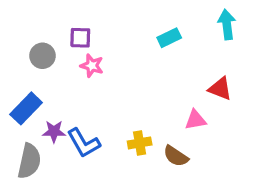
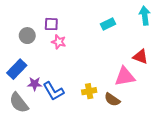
pink triangle: (195, 120) -> (125, 77), size x1.5
gray semicircle: (29, 161) -> (19, 103), turned 130

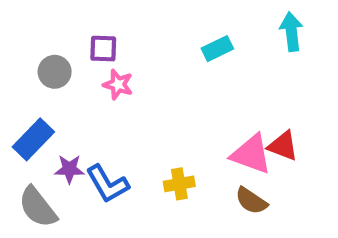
red triangle: (141, 57) -> (283, 146), moved
pink triangle: (125, 77) -> (251, 154), turned 30
brown semicircle: (112, 100) -> (251, 201), moved

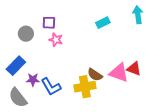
yellow cross: (179, 184) -> (85, 87), size x1.5
brown semicircle: (251, 201) -> (95, 75), moved

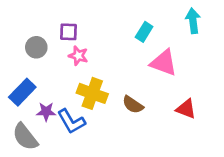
cyan rectangle: (103, 23) -> (144, 32), turned -32
red triangle: (134, 69) -> (186, 109), moved
pink triangle: (119, 73) -> (164, 63), moved
yellow cross: (85, 87) -> (92, 93), moved, turned 30

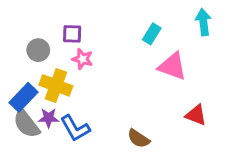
yellow cross: (92, 93) -> (56, 85), moved
brown semicircle: (133, 105) -> (138, 139), moved
gray semicircle: (25, 137) -> (26, 124), moved

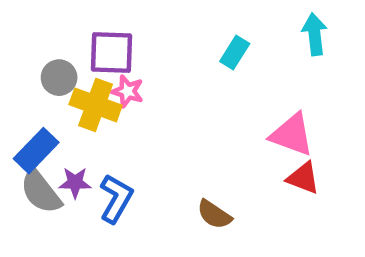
purple square: (72, 34) -> (112, 52), size x1.5
pink triangle: (172, 66) -> (292, 135), moved
yellow cross: (56, 85) -> (96, 105), moved
blue L-shape: (75, 128) -> (116, 198), turned -120

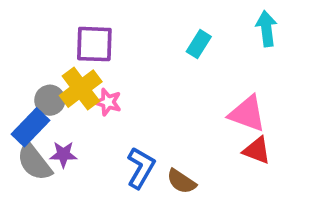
gray circle: (59, 78) -> (50, 100), moved
pink star: (127, 91) -> (108, 102), moved
yellow cross: (96, 105) -> (81, 89), turned 33
blue L-shape: (116, 198) -> (141, 168), moved

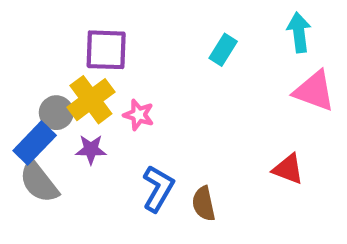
pink star: (108, 102) -> (139, 115), moved
pink triangle: (247, 114) -> (314, 91), moved
purple star: (63, 154) -> (91, 149), moved
brown semicircle: (181, 181) -> (204, 204), turned 44

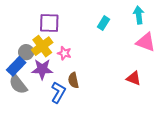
purple star: (91, 149) -> (42, 69), size x1.5
blue L-shape: (158, 188) -> (58, 92), moved
brown semicircle: (204, 204) -> (73, 80), moved

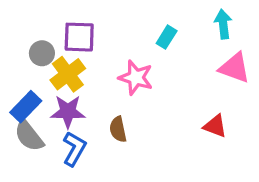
gray circle: (26, 52) -> (42, 53), moved
pink star: (64, 53) -> (136, 78), moved, size x1.5
blue L-shape: (58, 92) -> (74, 149), moved

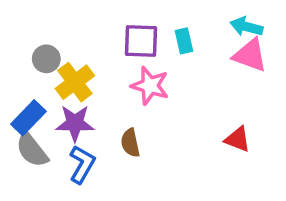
cyan arrow: (223, 24) -> (246, 27), turned -68
purple square: (79, 37) -> (141, 41), moved
cyan rectangle: (167, 37) -> (184, 41), turned -45
pink triangle: (235, 68) -> (250, 55), moved

